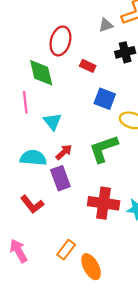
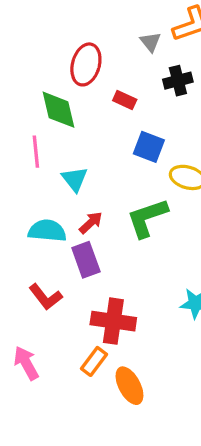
gray triangle: (106, 25) -> (150, 42), turned -49
red cross: (104, 203) -> (113, 321), moved

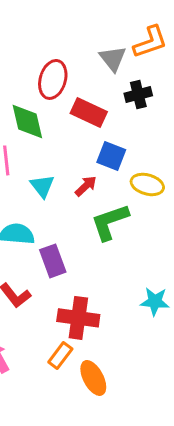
gray triangle: (150, 42) -> (113, 58), size x1.4
red rectangle: (125, 100) -> (89, 112), size x1.6
red arrow: (91, 223) -> (86, 186), moved

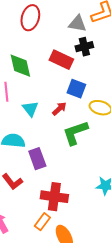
gray triangle: (113, 58) -> (77, 24), turned -42
red ellipse: (53, 79) -> (30, 18), moved
black cross: (138, 94) -> (84, 47), moved

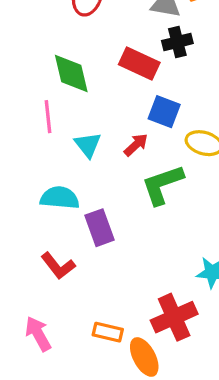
red cross: (54, 197) -> (174, 317), moved, turned -32
orange rectangle: (42, 222) -> (108, 332), turned 66

